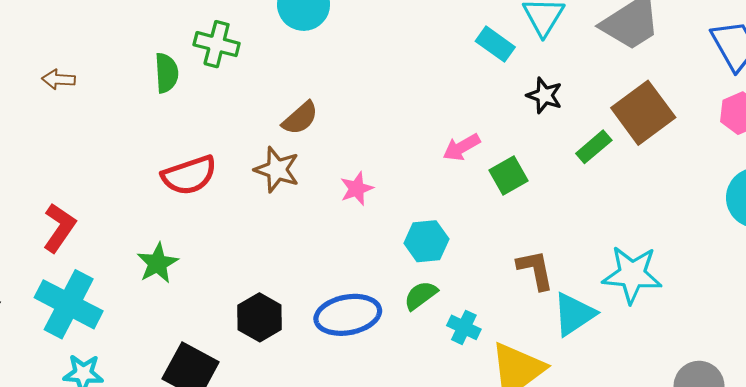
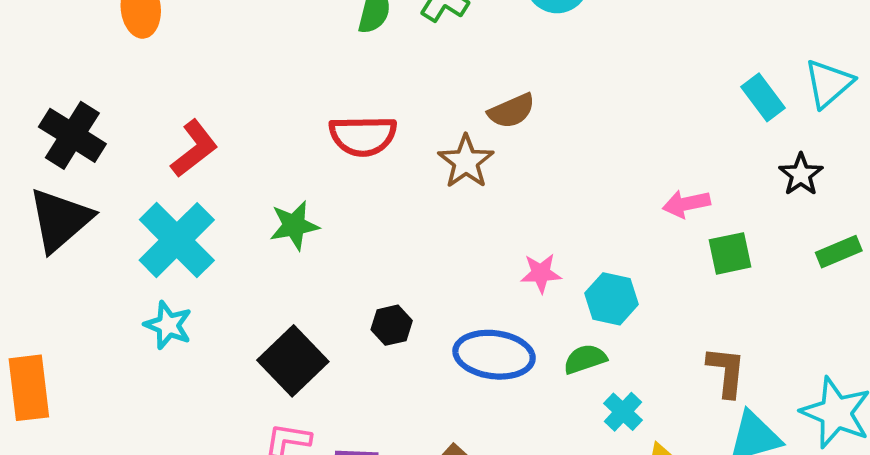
pink star: (357, 189) -> (541, 273), moved
black hexagon: (260, 317) -> (392, 325), size x0.7

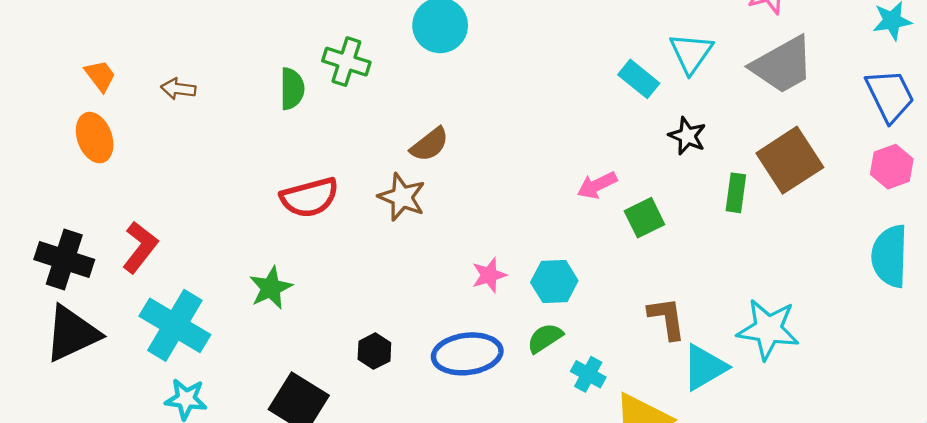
red L-shape: (194, 149) -> (140, 247), moved
black triangle: (60, 220) -> (72, 333), turned 30
green rectangle: (839, 252) -> (736, 193), turned -45

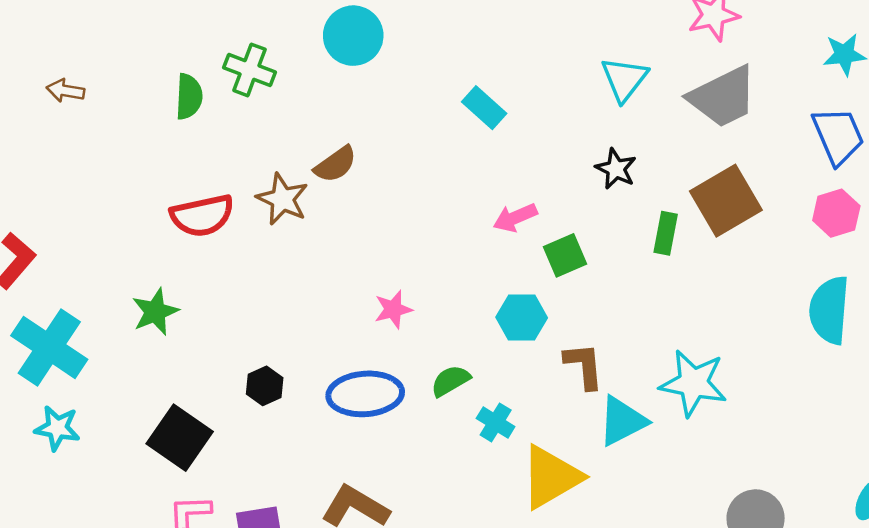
cyan rectangle: (639, 79) -> (484, 108), moved
brown star: (402, 197) -> (282, 199), moved
cyan hexagon: (554, 282) -> (522, 318), moved

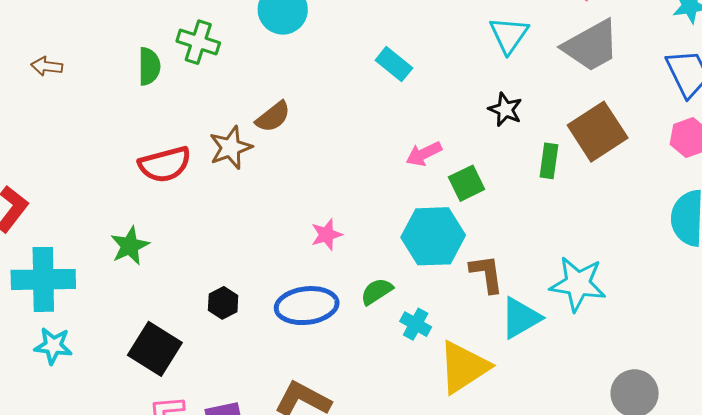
brown star: (282, 199) -> (231, 148), turned 30
cyan hexagon: (522, 318) -> (433, 236), size x1.5
cyan cross: (49, 347) -> (43, 279), turned -32

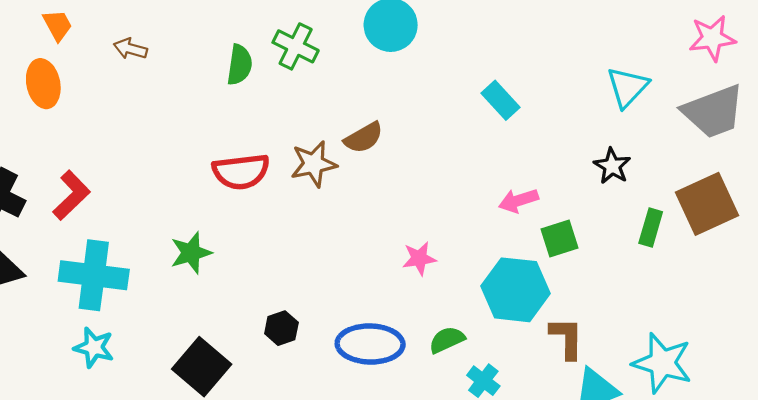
pink star: (327, 235) -> (419, 258), moved

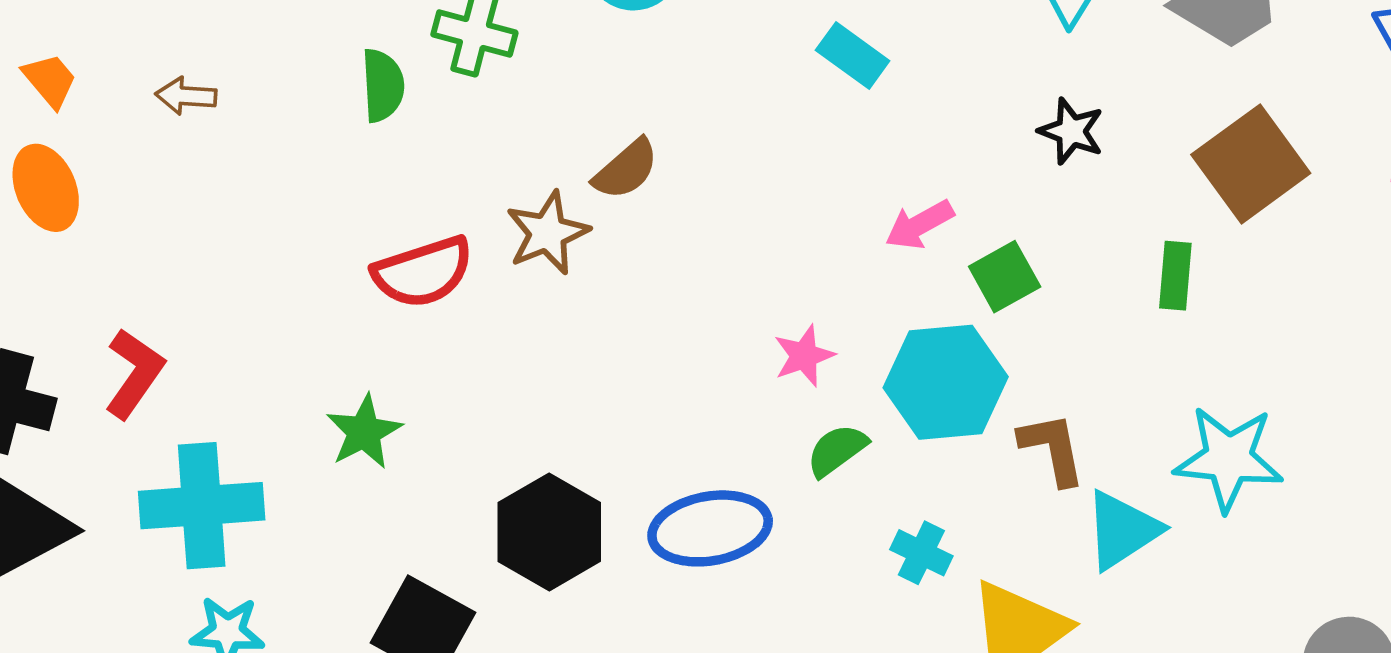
green rectangle: (651, 228) -> (1175, 276), moved
pink star: (419, 258) -> (804, 356), moved
black hexagon: (281, 328) -> (549, 532), size x1.8
green semicircle: (447, 340) -> (837, 450), moved

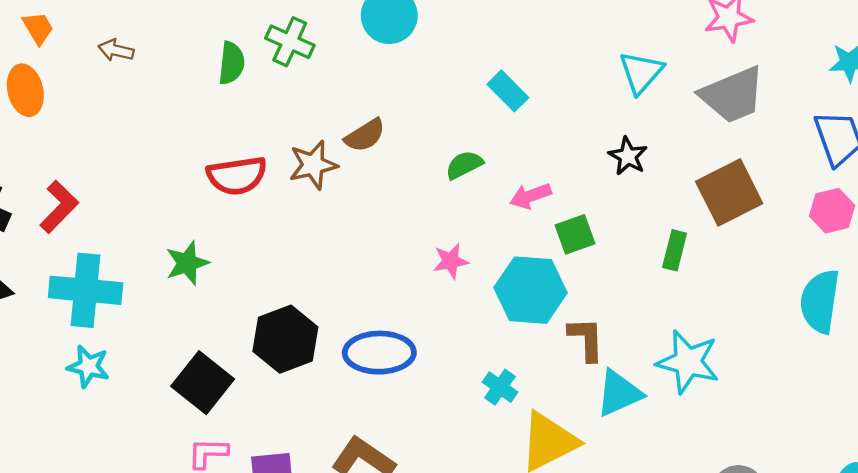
green semicircle: (837, 450) -> (464, 165), moved

